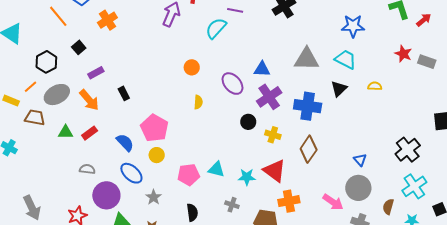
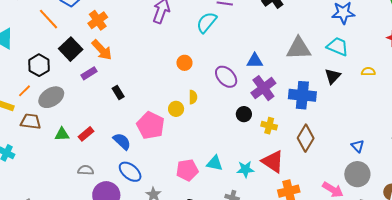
black square: (79, 47) -> (71, 49), size x1.6
orange arrow: (89, 100) -> (102, 50), moved
yellow circle: (157, 155) -> (176, 109), moved

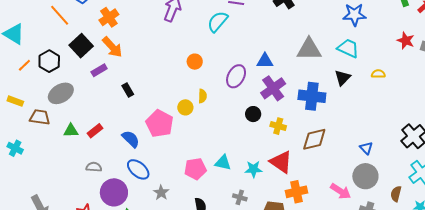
purple ellipse: (226, 77) -> (236, 76), turned 70
orange line: (24, 91) -> (24, 65), moved
brown diamond: (306, 138) -> (314, 139), turned 44

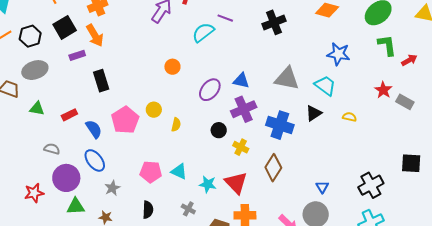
black rectangle: (128, 90) -> (101, 81), size x1.5
yellow semicircle: (203, 96) -> (176, 125), moved
red rectangle: (95, 131) -> (69, 115), moved
brown diamond: (314, 139) -> (273, 168), turned -56

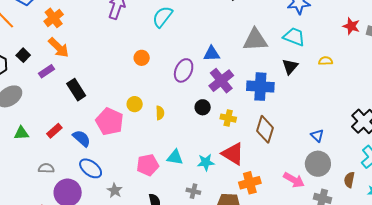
black square: (65, 27) -> (23, 55), moved, size x0.6

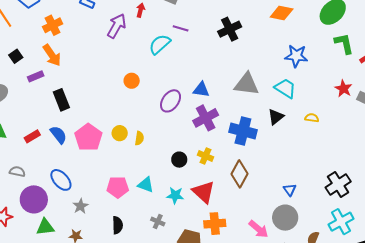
yellow circle: (135, 104) -> (120, 133), moved
black circle: (203, 107) -> (179, 160), moved
blue semicircle: (82, 138) -> (58, 135), moved

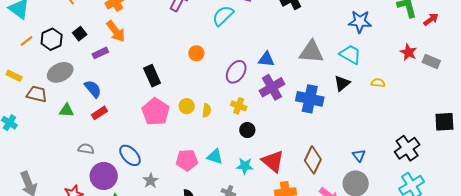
black rectangle: (61, 100) -> (152, 76), moved
blue semicircle: (58, 135) -> (93, 89), moved
yellow cross: (205, 156) -> (239, 106), moved
brown diamond: (240, 174) -> (313, 160), moved

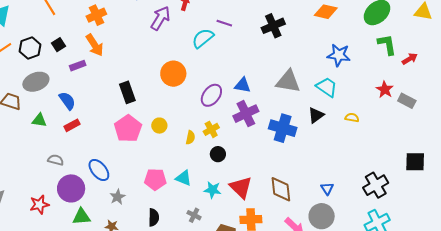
orange circle: (196, 53) -> (173, 74), size x1.6
yellow cross: (239, 106) -> (211, 129), turned 35
yellow semicircle: (207, 110) -> (190, 137), moved
brown diamond: (313, 160) -> (281, 189), turned -36

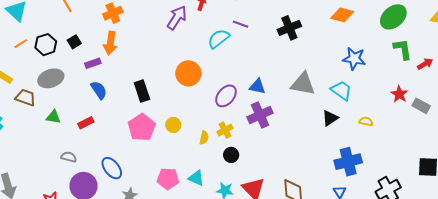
orange arrow: (95, 45) -> (110, 43), turned 40
blue semicircle: (67, 101) -> (99, 90), moved
blue cross: (283, 128) -> (348, 162), moved, turned -32

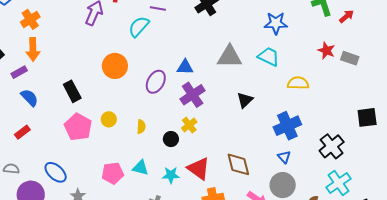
black triangle: (330, 118) -> (245, 100), moved
yellow semicircle: (366, 121) -> (298, 83), size x1.5
yellow cross: (225, 130) -> (189, 125), moved

